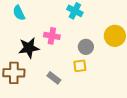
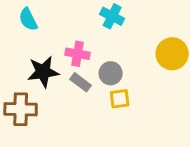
gray circle: (86, 47) -> (111, 73), moved
gray rectangle: (54, 78) -> (81, 82), moved

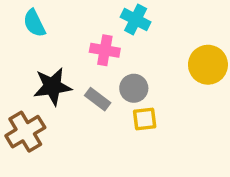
pink cross: (78, 54) -> (105, 50), moved
brown cross: (21, 109) -> (25, 132), turned -32

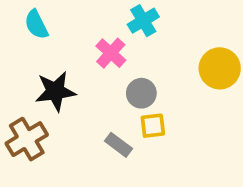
cyan cross: (136, 19) -> (143, 21), turned 32
pink cross: (105, 50) -> (111, 53), turned 32
gray rectangle: (98, 99) -> (118, 145), moved

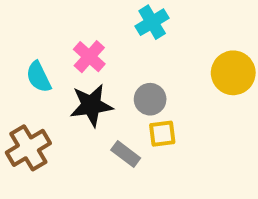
cyan semicircle: (36, 24) -> (39, 77), moved
pink cross: (111, 53) -> (89, 57), moved
black star: (55, 91) -> (91, 105), moved

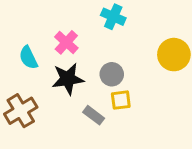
cyan cross: (152, 22) -> (113, 17), turned -35

